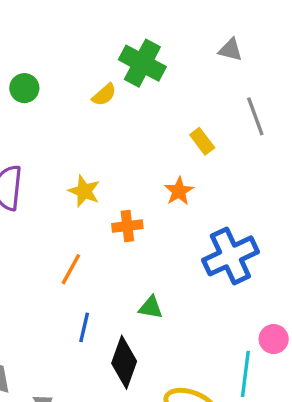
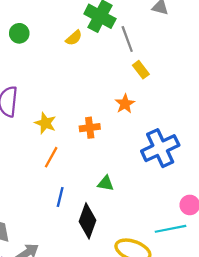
gray line: (255, 116) -> (127, 39), moved
yellow star: (84, 191) -> (45, 123), moved
cyan line: (245, 374) -> (170, 229), turned 72

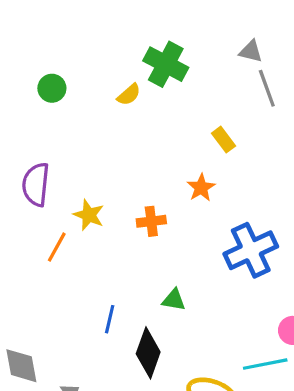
gray line: (127, 39) -> (267, 88), moved
orange line: (51, 157) -> (57, 247), moved

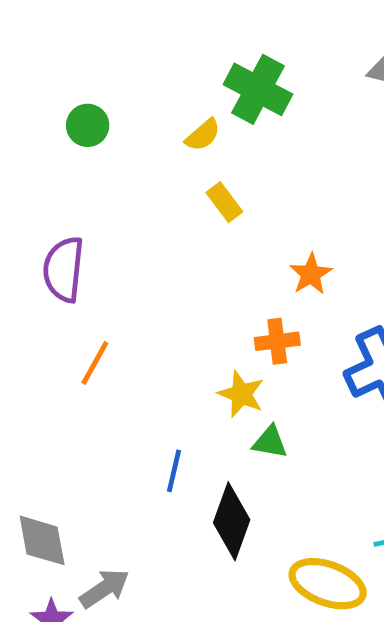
yellow rectangle: (224, 140) -> (224, 202), moved
yellow star: (89, 215) -> (241, 394), moved
orange cross: (151, 221) -> (277, 341), moved

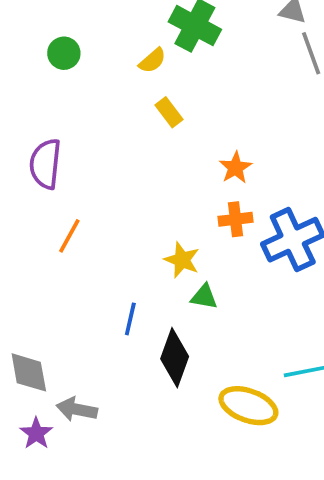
orange cross: (277, 341) -> (235, 219), moved
gray arrow: (104, 588) -> (77, 409), turned -135

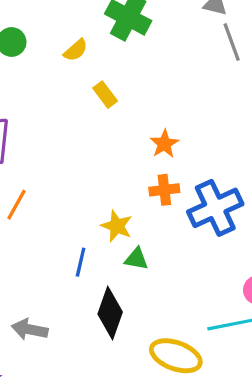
yellow semicircle: (152, 61) -> (76, 50), moved
blue line: (130, 319) -> (81, 262), moved
gray arrow: (77, 409) -> (30, 329), moved

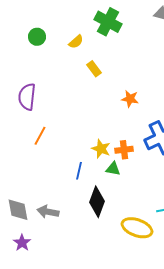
orange star: (164, 144) -> (130, 99), turned -30
orange cross: (164, 190) -> (124, 150), moved

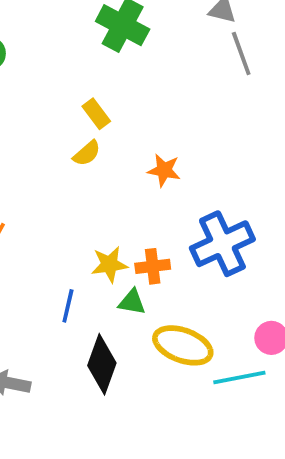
yellow semicircle: (76, 42) -> (87, 153), moved
yellow star: (101, 149) -> (109, 264), turned -30
yellow ellipse: (137, 228) -> (183, 345), moved

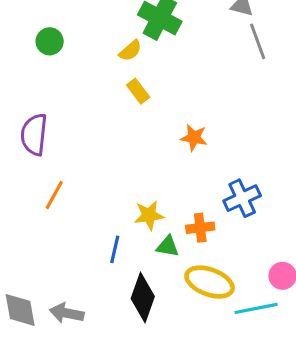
yellow semicircle: (87, 153) -> (130, 51), moved
blue cross: (222, 244) -> (242, 198), size x0.7
orange cross: (153, 266) -> (200, 228), moved

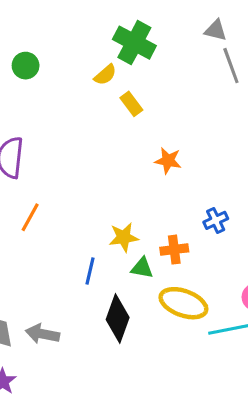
yellow rectangle: (138, 91) -> (131, 104), moved
blue cross: (242, 198) -> (216, 220), size x0.7

